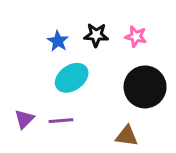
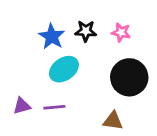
blue star: (58, 41) -> (52, 36), size x1.4
purple triangle: (24, 119) -> (22, 106), turned 30

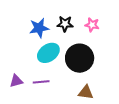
blue star: (52, 36) -> (39, 28), turned 30
black circle: (129, 77) -> (80, 58), moved

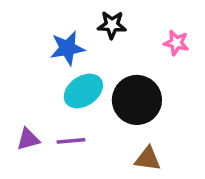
black star: (65, 24) -> (112, 25), moved
pink star: (92, 25) -> (176, 43), moved

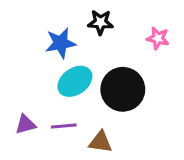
brown triangle: (148, 159) -> (100, 142), moved

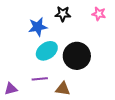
pink star: (158, 38) -> (99, 14), moved
purple triangle: (25, 124) -> (11, 89), moved

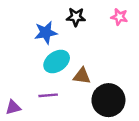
black circle: (77, 56) -> (108, 100), moved
brown triangle: (63, 89) -> (82, 76), moved

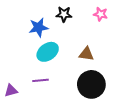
brown triangle: (82, 76) -> (86, 54), moved

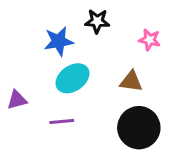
pink star: (101, 14) -> (150, 40), moved
purple triangle: (11, 91) -> (17, 100), moved

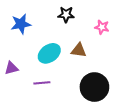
blue star: (59, 41) -> (21, 24), moved
brown triangle: (131, 81) -> (79, 50), moved

